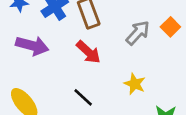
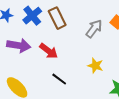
red arrow: (88, 52) -> (49, 51), moved

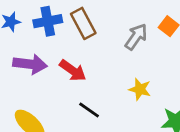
blue cross: (32, 16) -> (48, 21), turned 30

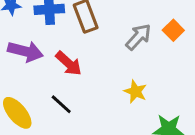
black line: (89, 110) -> (61, 104), moved

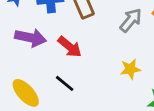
yellow star: (135, 92) -> (130, 69), turned -30

